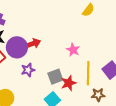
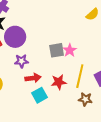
red arrow: (33, 44) -> (33, 78), moved
gray square: (55, 77) -> (57, 50), moved

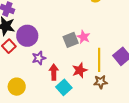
red arrow: (33, 78) -> (54, 72), turned -70
brown star: (85, 99) -> (101, 82), moved

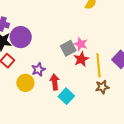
purple circle: (27, 36) -> (21, 37), moved
red star: (80, 70) -> (81, 59), moved
yellow circle: (17, 87) -> (25, 83), moved

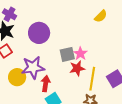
purple circle: (21, 37) -> (39, 33), moved
purple star: (38, 70) -> (33, 67), size x1.6

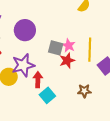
gray square: (67, 54) -> (56, 48), turned 35
yellow line: (92, 79) -> (90, 50), moved

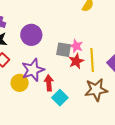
yellow line: (90, 50) -> (92, 60), moved
brown star: (84, 91) -> (96, 90), size x1.6

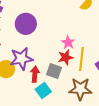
gray square: (64, 50) -> (54, 71), moved

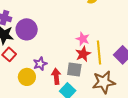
purple circle: (26, 24) -> (27, 29), moved
purple star: (21, 59) -> (40, 64), size x0.6

